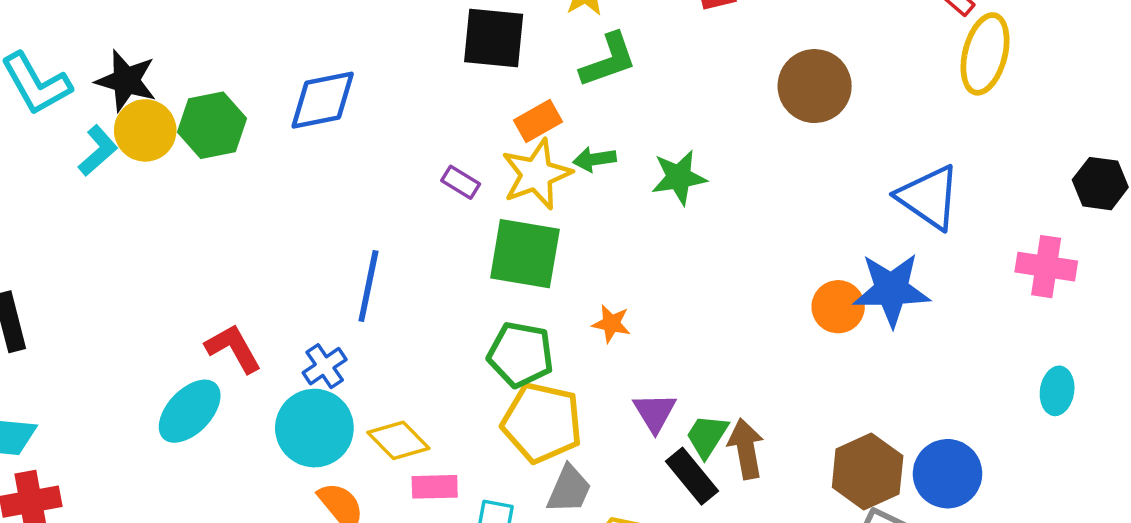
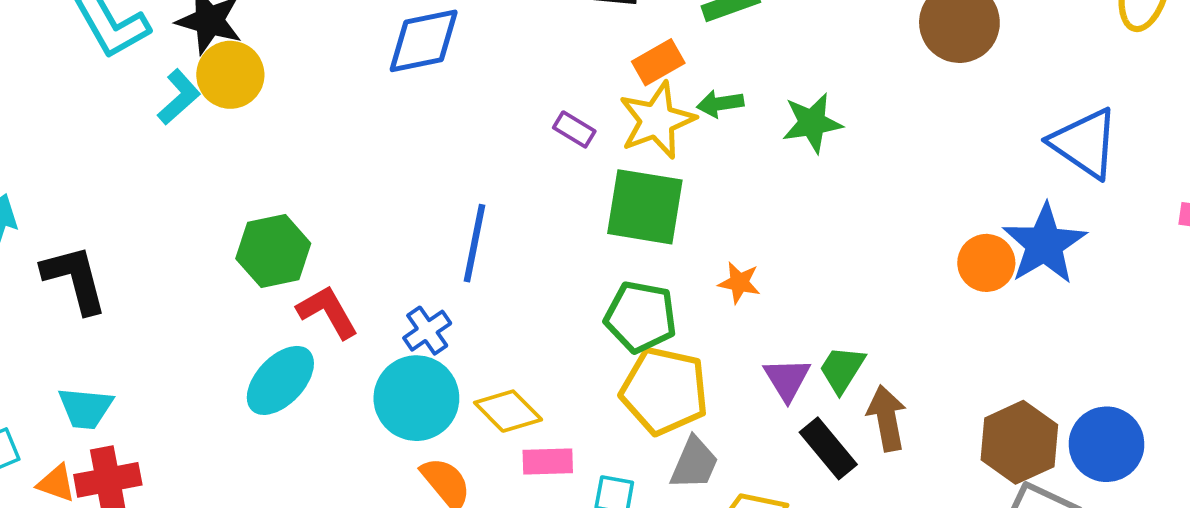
green hexagon: (212, 125) -> (273, 251), moved
blue star: (891, 290) -> (1044, 244), turned -30
green trapezoid: (707, 436) -> (842, 369), moved

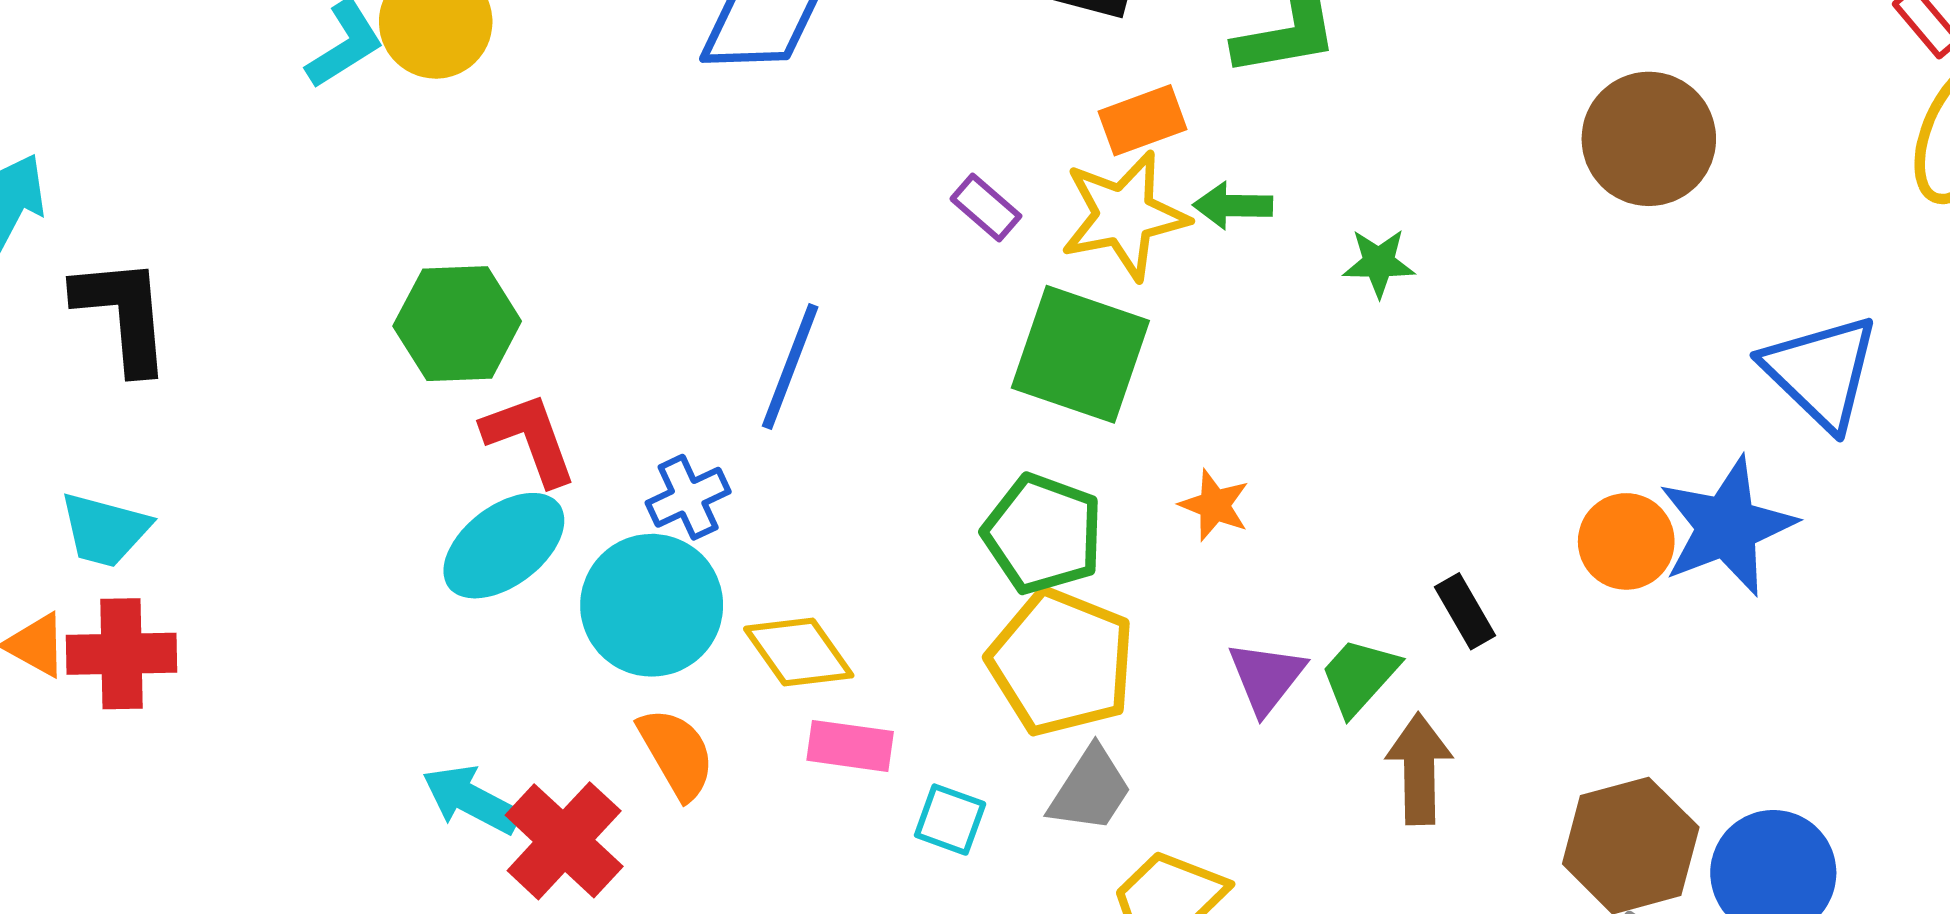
green star: (812, 123) -> (1379, 263), size x0.7
cyan ellipse: (280, 380) -> (504, 546), moved
black rectangle: (828, 448) -> (1465, 611), moved, size x0.7

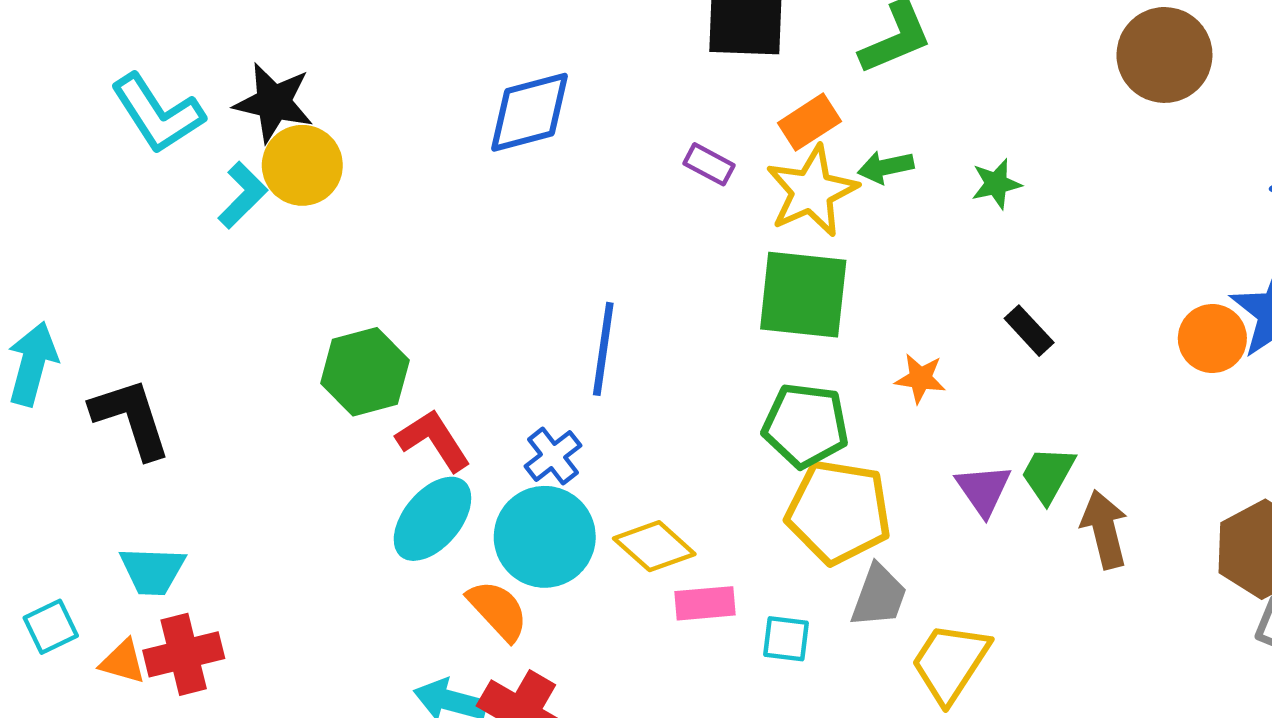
purple rectangle: (986, 207) -> (709, 164), moved
black rectangle: (1465, 611) -> (1029, 331), moved
orange semicircle: (676, 753) -> (498, 610), moved

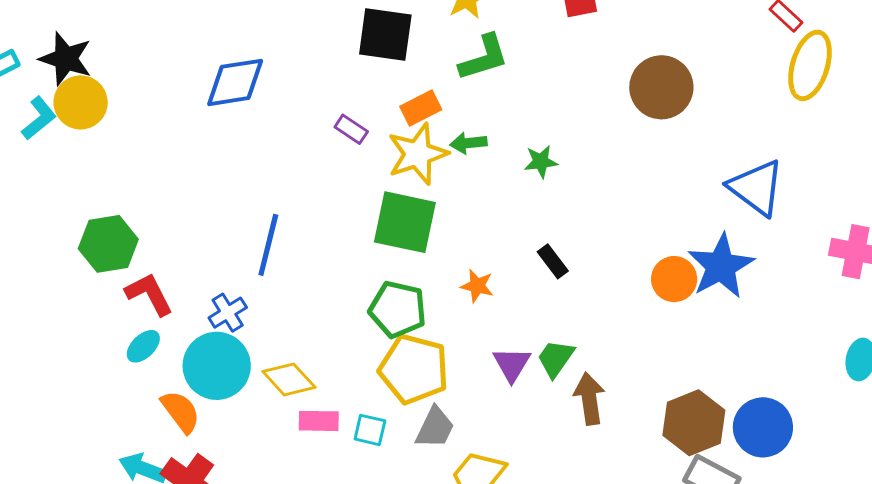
cyan ellipse: (432, 519) -> (143, 346), size x0.6
cyan square: (786, 639) -> (370, 430), moved

